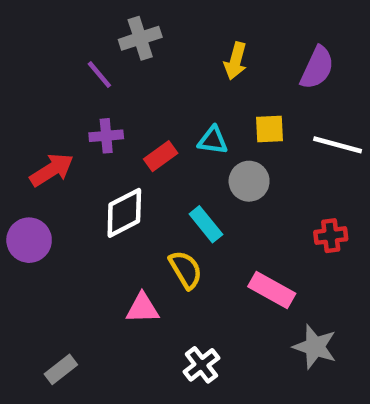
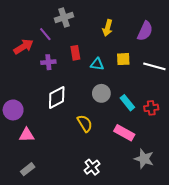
red rectangle: (161, 156) -> (75, 53), moved, turned -64
red arrow: (52, 170) -> (23, 47), moved
gray circle: (249, 181) -> (101, 93), moved
cyan rectangle: (206, 224) -> (127, 103), moved
pink triangle: (142, 308) -> (27, 135), moved

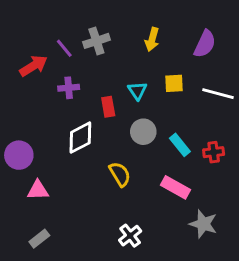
gray cross: (64, 18) -> (96, 41), moved
red rectangle: (75, 53) -> (108, 107), moved
cyan triangle: (97, 64) -> (137, 91), turned 48

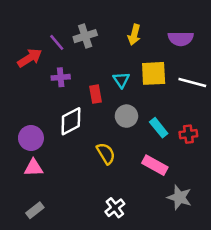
purple semicircle: (205, 44) -> (181, 39), turned 65
yellow square: (174, 83) -> (154, 73), size x1.5
purple circle: (19, 155) -> (31, 138), moved

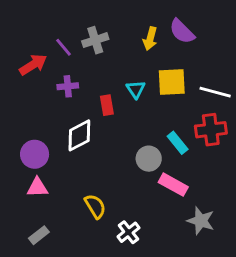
purple semicircle: (181, 39) -> (182, 31), moved, turned 45
gray circle: (126, 116) -> (149, 159), moved
red cross: (188, 134) -> (211, 130), moved, size x1.5
yellow semicircle: (106, 153) -> (95, 206), moved

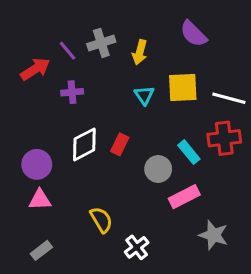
yellow arrow: (150, 39) -> (140, 52), moved
red rectangle: (107, 105) -> (120, 144), moved, turned 36
pink rectangle: (173, 185) -> (184, 197), turned -56

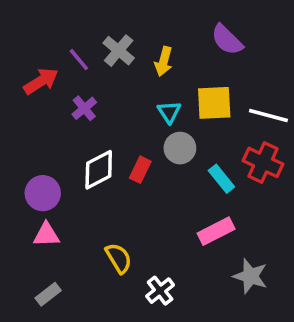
gray cross: (101, 43) -> (119, 51), turned -32
purple cross: (72, 92) -> (84, 108), turned -35
red cross: (224, 138) -> (263, 162), turned 32
gray circle: (158, 169) -> (180, 148), moved

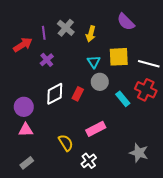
purple line: (79, 60) -> (44, 33), turned 32
pink rectangle: (216, 231) -> (96, 129), moved

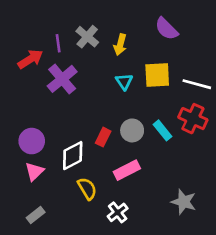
purple cross: (47, 60) -> (62, 79), size x1.6
gray circle: (100, 82) -> (132, 130), moved
white diamond: (55, 94) -> (73, 156), moved
red rectangle: (78, 94) -> (103, 137), moved
pink triangle: (26, 130) -> (34, 171), turned -42

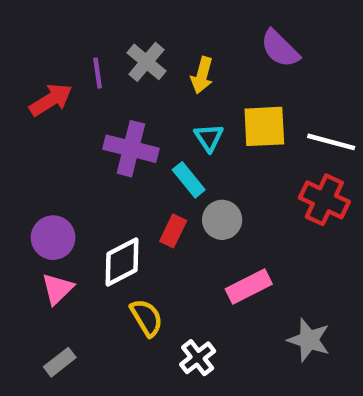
purple cross: (62, 79) -> (131, 149), moved, turned -36
cyan rectangle: (162, 130) -> (189, 180), moved
pink rectangle: (127, 170) -> (249, 287), moved

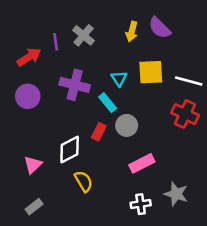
yellow arrow: (202, 75) -> (132, 32), moved
purple circle: (53, 238) -> (28, 96), moved
white cross: (198, 358) -> (141, 204), moved, turned 30

